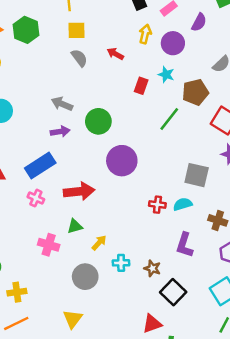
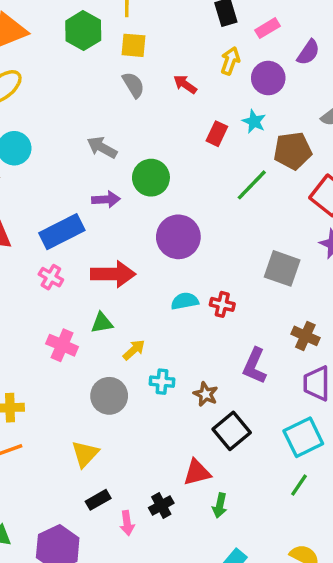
green hexagon: (26, 30) -> (83, 31), moved
purple arrow: (60, 132) -> (106, 199), moved
cyan semicircle: (183, 204) -> (185, 301), moved

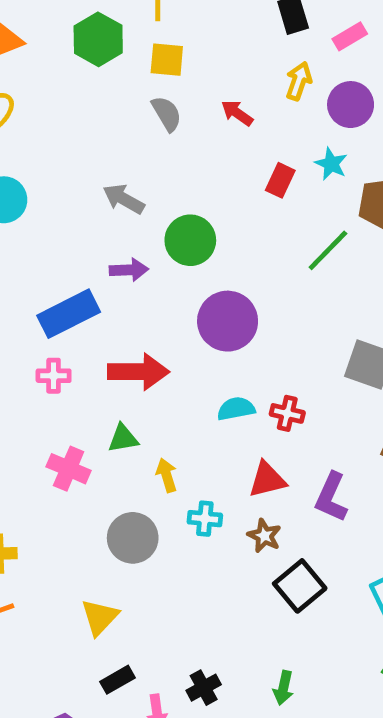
pink cross: (51, 277) -> (54, 376), turned -30
yellow arrow: (134, 350) -> (167, 475), turned -65
red triangle: (197, 472) -> (267, 480), moved

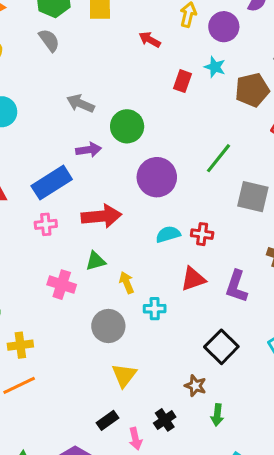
gray semicircle: (167, 114) -> (49, 40), moved
green line: (328, 250) -> (219, 158), moved
brown star: (264, 536) -> (195, 386), moved
yellow triangle: (100, 617) -> (124, 375), moved

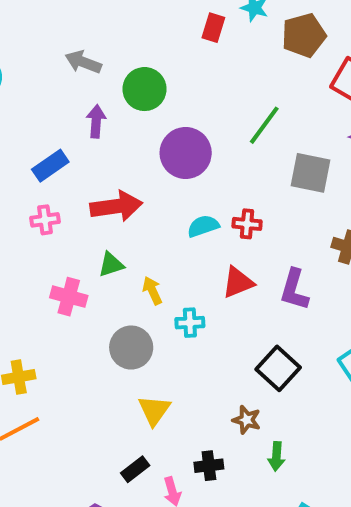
purple arrow: (89, 150) -> (96, 121), turned -75
blue rectangle: (52, 183) -> (50, 166), size x0.7
black cross: (165, 420) -> (209, 466), turned 30

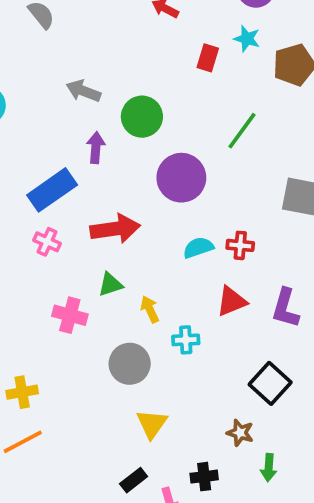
green line: (264, 125) -> (242, 131), moved
blue rectangle: (50, 166) -> (52, 190), size x1.4
pink cross: (45, 220) -> (47, 242), turned 32

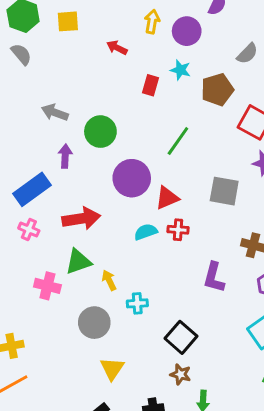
green triangle: (110, 284) -> (78, 262), size x1.4
red triangle: (232, 301) -> (167, 198), moved
black square: (270, 383) -> (181, 337), moved

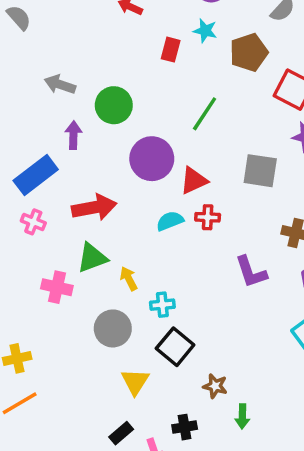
purple L-shape: (214, 277) -> (251, 272), turned -32
black square: (181, 337) -> (175, 347), moved

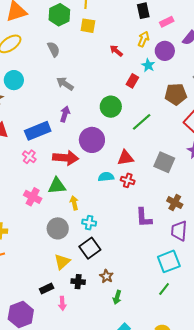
gray semicircle: (19, 18) -> (54, 49), moved
cyan star: (205, 31) -> (148, 65), moved
green circle: (114, 105) -> (111, 107), moved
purple circle: (152, 159) -> (92, 140), moved
black cross: (185, 427) -> (78, 282), moved

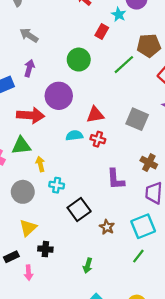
green line: (142, 122) -> (124, 65), moved
black square: (90, 248) -> (79, 210), moved
brown star: (106, 276) -> (107, 227), moved

